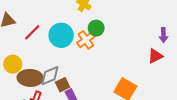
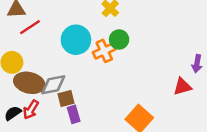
red line: (32, 32) -> (30, 27), moved

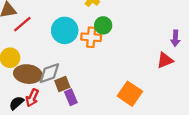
orange cross: (104, 51) -> (91, 37), turned 36

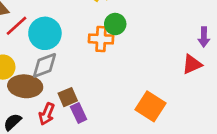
cyan circle: (65, 30) -> (45, 33), moved
gray diamond: (49, 73) -> (45, 65), moved
red arrow: (32, 98) -> (47, 114), moved

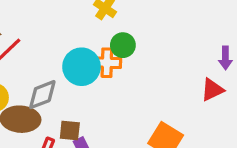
cyan circle: (45, 33) -> (82, 67), moved
brown square: (68, 97) -> (70, 131), turned 30

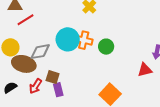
green circle: (123, 45) -> (106, 47), moved

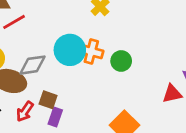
purple rectangle: (58, 90) -> (55, 117), turned 32

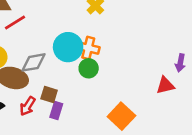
green circle: (121, 61) -> (89, 68), moved

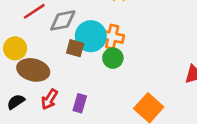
gray diamond: (34, 62) -> (63, 20), moved
brown square: (49, 94) -> (75, 48), moved

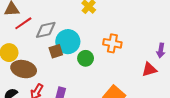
orange cross: (112, 37) -> (112, 43), moved
brown square: (75, 48) -> (56, 51), turned -32

